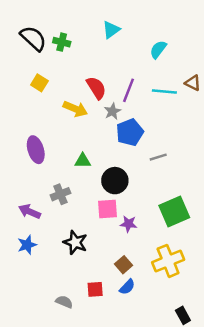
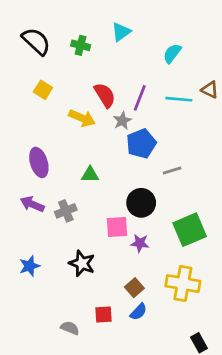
green cross: (62, 42) -> (81, 45), moved
black circle: (115, 181) -> (141, 203), moved
purple arrow: (30, 211) -> (32, 204), moved
yellow cross: (168, 261) -> (183, 284), turned 32

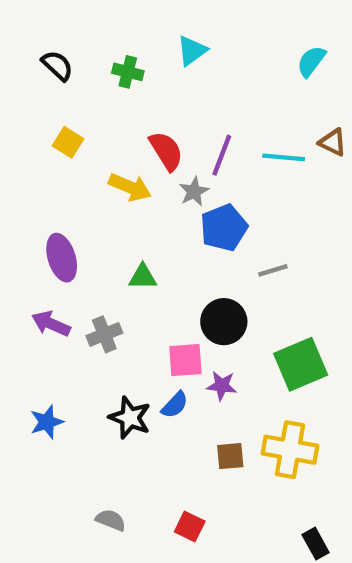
black semicircle: (36, 41) -> (57, 66), size x0.7
cyan semicircle: (172, 53) -> (311, 61), moved
brown square: (134, 288) -> (230, 456), moved, turned 36
blue semicircle: (138, 312) -> (175, 405), moved
red square: (103, 314) -> (190, 526), moved, turned 30

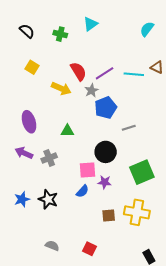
purple line: (222, 155) -> (105, 73), turned 36
black star: (130, 418) -> (48, 199), moved

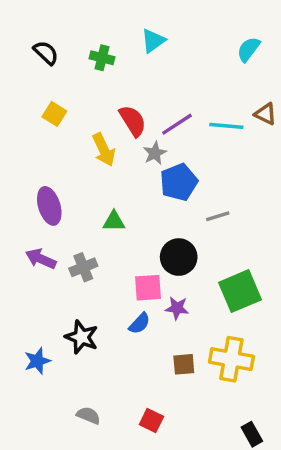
yellow arrow: (61, 88) -> (104, 150), turned 42
blue star: (22, 199) -> (37, 361), moved

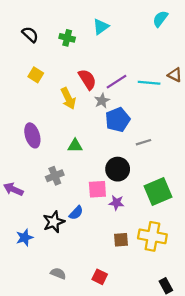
cyan semicircle: (248, 49) -> (160, 19), moved
purple arrow: (41, 259) -> (13, 189), moved
blue semicircle: (139, 323) -> (76, 213), moved
black star: (82, 337) -> (54, 222), turned 30

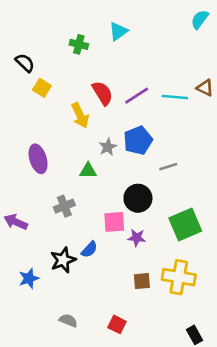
cyan semicircle: (160, 19) -> (200, 19), moved
black semicircle: (30, 34) -> (25, 63), moved
gray star: (102, 101) -> (108, 147), moved

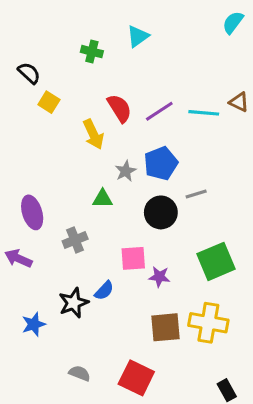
purple ellipse: (38, 159) -> (32, 212), moved
black circle: (138, 198) -> (161, 212), moved
brown square: (142, 281) -> (165, 327), size x1.5
red square: (117, 324) -> (136, 378), size x1.6

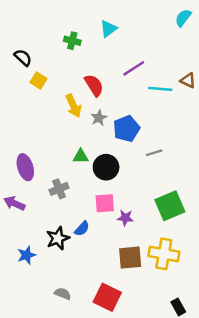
purple line: (159, 111) -> (134, 68), moved
gray star: (126, 171) -> (99, 118), moved
black circle: (161, 212) -> (106, 167), moved

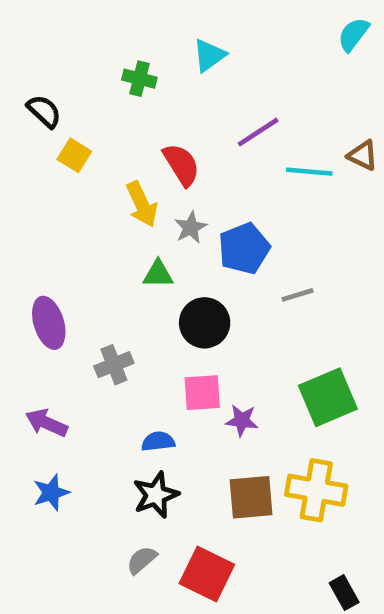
green triangle: (81, 156) -> (158, 274), moved
purple arrow: (14, 203) -> (46, 423), moved
blue semicircle: (82, 229) -> (158, 441), turned -140
black star: (58, 238) -> (156, 495), moved
gray semicircle: (63, 294) -> (142, 560), moved, turned -63

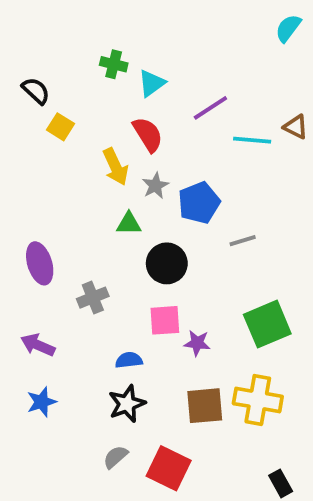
cyan triangle: (209, 55) -> (152, 83), moved

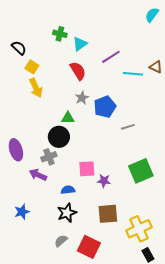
yellow arrow: (116, 167) -> (36, 88), moved
purple ellipse: (40, 263) -> (16, 150), moved
black circle: (167, 263) -> (59, 137), moved
purple arrow: (38, 345) -> (38, 175), moved
yellow cross: (258, 400) -> (139, 229), moved, turned -35

